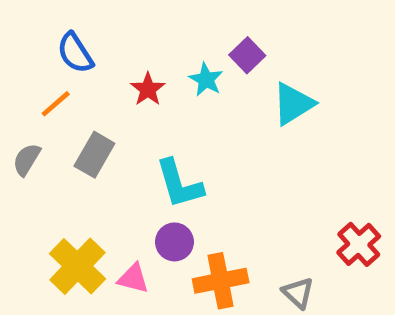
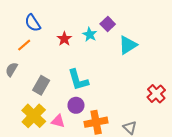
gray rectangle: (94, 155) -> (41, 85), moved
red cross: (359, 244) -> (156, 94), moved

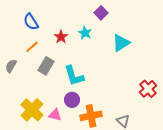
purple square: (108, 24) -> (101, 13), moved
orange line: (24, 45) -> (32, 47), moved
gray rectangle: (41, 85) -> (46, 66), moved

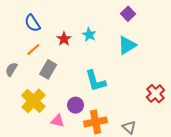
purple square: (101, 13) -> (128, 14), moved
cyan L-shape: (74, 76) -> (95, 81), moved
yellow cross: (32, 110) -> (33, 101), moved

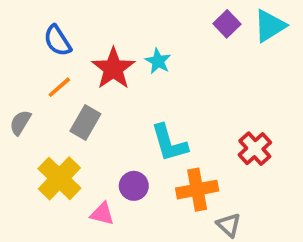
red star: (64, 39) -> (113, 69), size x1.6
cyan triangle: (127, 45) -> (270, 26), moved
red cross: (155, 94) -> (255, 149), moved
orange cross: (95, 122) -> (197, 190), moved

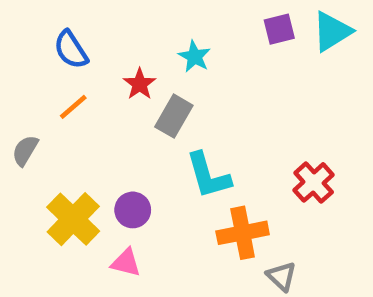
purple square: (227, 24) -> (279, 29), turned 30
cyan star: (158, 61) -> (195, 57), moved
red star: (113, 69) -> (140, 84), size x0.6
gray rectangle: (85, 123) -> (174, 116), moved
purple circle: (134, 186) -> (133, 210), moved

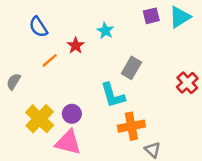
orange line: (73, 107) -> (50, 60), moved
gray rectangle: (174, 116) -> (131, 68), moved
red cross: (314, 182) -> (187, 83), moved
pink triangle: (126, 263) -> (68, 142), size x1.6

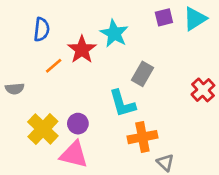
blue semicircle: (38, 27) -> (42, 29), turned -140
cyan star: (105, 31) -> (114, 33), size x1.5
red star: (76, 46) -> (82, 50), size x1.5
gray semicircle: (14, 82) -> (15, 89), turned -126

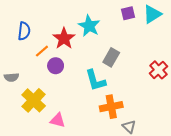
blue semicircle: (42, 29) -> (24, 31), moved
gray semicircle: (15, 89) -> (11, 77), moved
purple circle: (78, 124) -> (56, 66), moved
pink triangle: (74, 155) -> (58, 120), size x0.7

